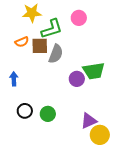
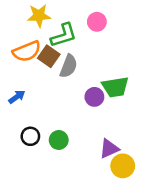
orange semicircle: (22, 42) -> (27, 51), size x1.6
brown square: (40, 46) -> (49, 56), turned 36
blue arrow: (14, 79) -> (17, 97), turned 56

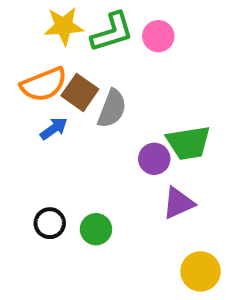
green L-shape: (64, 35) -> (112, 32), moved
blue arrow: (17, 97) -> (54, 129), moved
purple triangle: (109, 149) -> (178, 203), moved

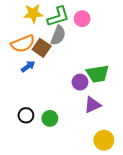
gray semicircle: (112, 109) -> (58, 35), moved

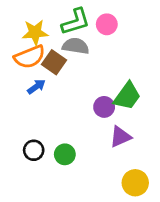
yellow star: (33, 14) -> (35, 32), moved
gray semicircle: (58, 35) -> (76, 46), turned -102
green trapezoid: (98, 74) -> (127, 96), turned -45

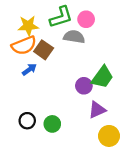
gray semicircle: (76, 46) -> (74, 37), moved
yellow circle: (135, 183) -> (109, 136), moved

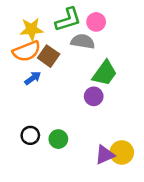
green trapezoid: (102, 77) -> (105, 73), moved
purple triangle: (97, 110) -> (105, 155), moved

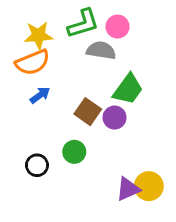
brown square: (49, 56) -> (88, 112), moved
green circle: (58, 139) -> (74, 152), moved

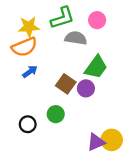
pink circle: (118, 27) -> (97, 20), moved

